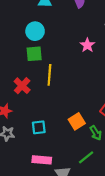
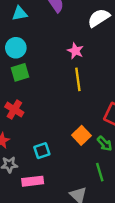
yellow line: (49, 75) -> (78, 79), moved
green line: (86, 157) -> (100, 172), turned -56
pink rectangle: (42, 160) -> (33, 181), moved

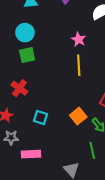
cyan square: (42, 151) -> (41, 118), moved, turned 32

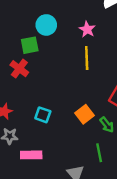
cyan circle: (25, 33) -> (46, 25), moved
red cross: (19, 88) -> (19, 69), moved

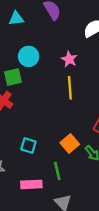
green line: (99, 153) -> (57, 171), moved
pink rectangle: (31, 155) -> (31, 184), moved

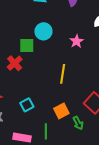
yellow line: (70, 88) -> (63, 74), moved
cyan square: (28, 146) -> (27, 105), turned 32

